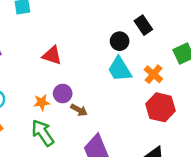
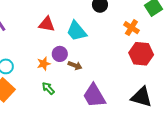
cyan trapezoid: (120, 69) -> (77, 31), moved
green arrow: (43, 133) -> (48, 88), size x0.6

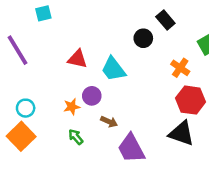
brown arrow: (75, 65) -> (109, 122), moved
black triangle: (142, 97) -> (181, 133), moved

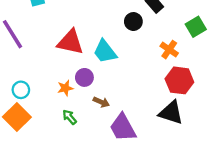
red triangle: (78, 59) -> (70, 42), size x1.4

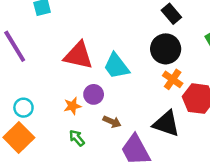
black circle: (133, 22) -> (166, 49), moved, size x1.5
orange cross: (169, 50) -> (173, 79), moved
black triangle: (171, 113) -> (166, 124), moved

